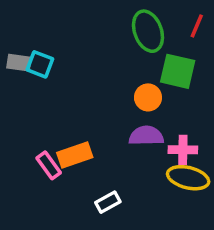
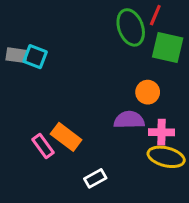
red line: (197, 26) -> (155, 15), moved
green square: (178, 71) -> (168, 47), moved
orange circle: (148, 97) -> (148, 92), moved
orange rectangle: (75, 155) -> (66, 137), turned 56

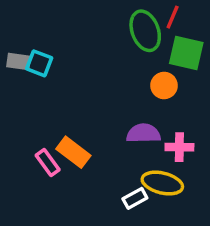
orange circle: (148, 92) -> (164, 86), moved
yellow ellipse: (166, 157) -> (162, 183), moved
white rectangle: (95, 178) -> (135, 198), moved

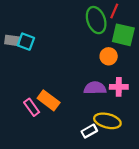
pink cross: (179, 147) -> (119, 87), moved

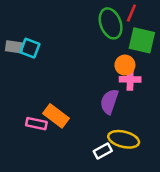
pink cross: (119, 87) -> (130, 79), moved
purple semicircle: (95, 88) -> (109, 102), turned -70
pink rectangle: (32, 107) -> (36, 124), turned -42

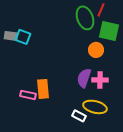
pink cross: (130, 79) -> (100, 80), moved
orange rectangle: (56, 116) -> (43, 89), turned 48
white rectangle: (103, 151) -> (79, 116), turned 56

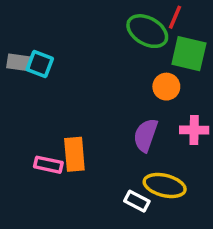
green ellipse: (85, 18) -> (147, 31), turned -40
pink cross: (100, 80) -> (194, 130), moved

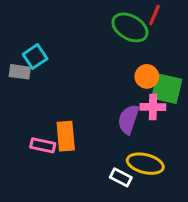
green square: (189, 54) -> (167, 89), moved
gray rectangle: (19, 62) -> (20, 72), moved
cyan square: (40, 64) -> (35, 57), turned 35
pink cross: (194, 130) -> (153, 107), moved

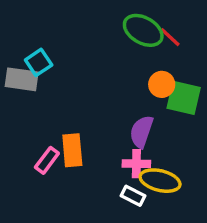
red line: (154, 15) -> (170, 37), moved, turned -70
gray rectangle: (20, 72) -> (22, 79), size x1.4
pink cross: (153, 107) -> (136, 164), moved
pink rectangle: (43, 145) -> (47, 160), turned -65

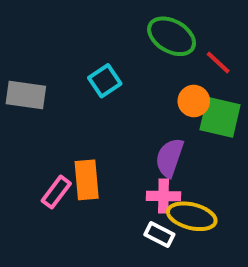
red line: (170, 37) -> (218, 63), moved
cyan square: (39, 62) -> (105, 81), moved

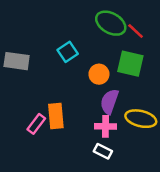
red line: (218, 63) -> (136, 31), moved
orange circle: (194, 101) -> (99, 74), moved
green square: (220, 117) -> (130, 64), moved
yellow ellipse: (192, 216) -> (141, 119), moved

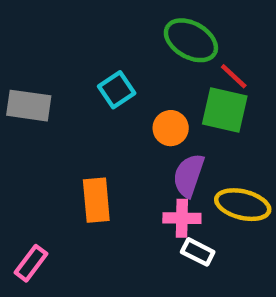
red line: (136, 31) -> (234, 76), moved
pink rectangle: (36, 124) -> (31, 263), moved
white rectangle: (103, 151) -> (198, 252), moved

